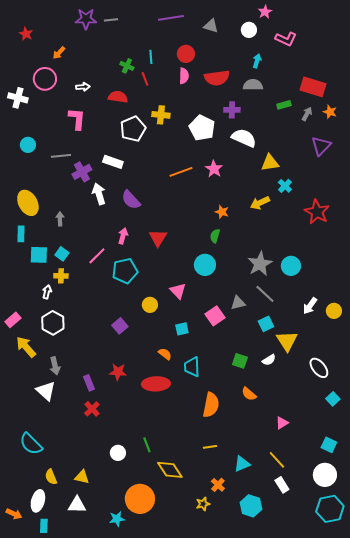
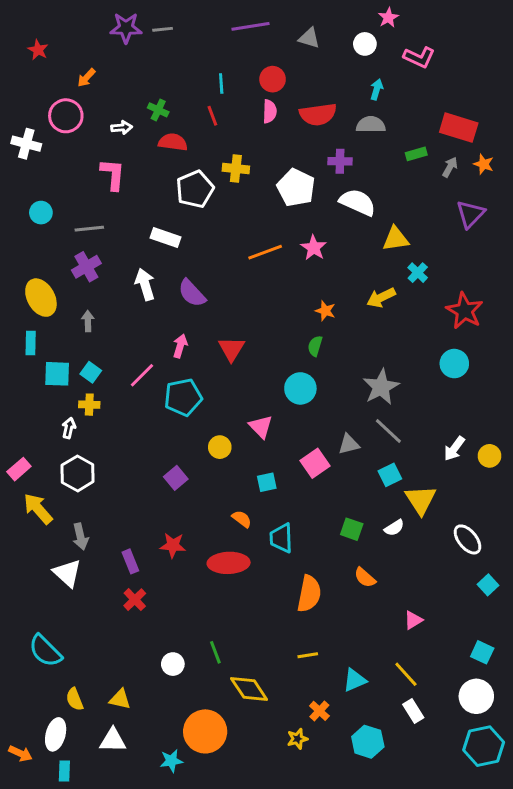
green cross: (127, 66) -> (158, 110), moved
purple cross: (82, 172) -> (86, 267), moved
cyan circle: (291, 266) -> (454, 364), moved

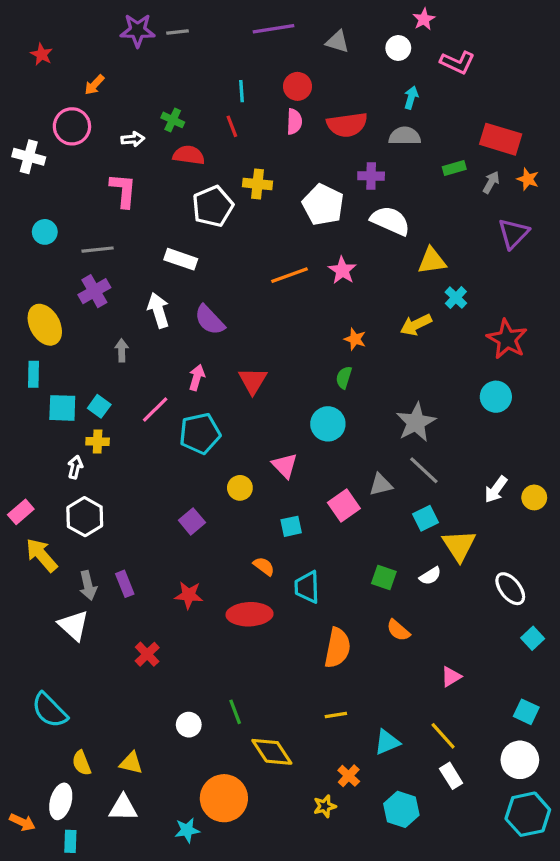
gray arrow: (88, 321) -> (122, 350), moved
purple rectangle: (130, 561) -> (125, 584), moved

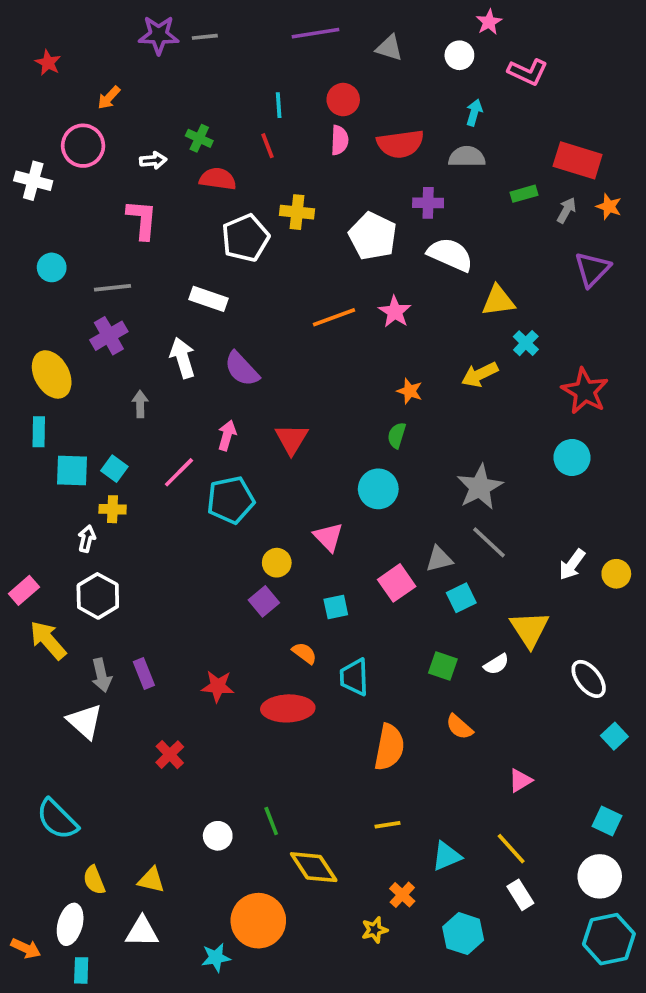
cyan square: (425, 518) -> (461, 598), moved
purple square: (192, 521) -> (264, 601), moved

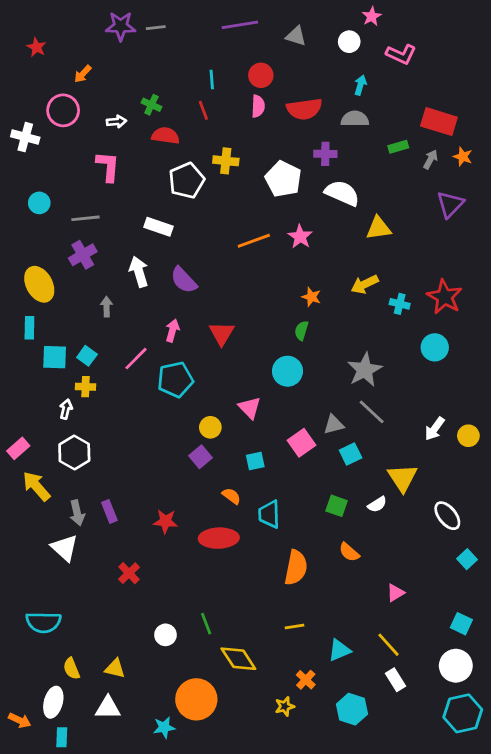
cyan cross: (526, 343) -> (400, 304), moved, turned -30
cyan semicircle: (57, 819) -> (43, 622), turned -44

